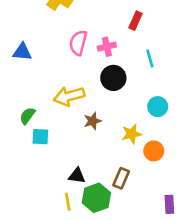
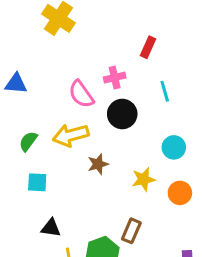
pink semicircle: (78, 43) -> (81, 94), moved, turned -50
green semicircle: (27, 116) -> (28, 141), moved
orange circle: (154, 151) -> (180, 193), moved
black triangle: (77, 176) -> (51, 228), moved

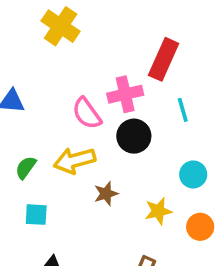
red rectangle: (148, 47) -> (164, 59), size x1.6
pink cross: (115, 78) -> (125, 94), size x1.4

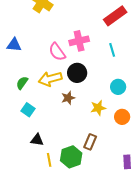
red rectangle: (164, 59) -> (115, 16), moved, turned 30
black circle: (134, 136) -> (77, 73), moved
cyan square: (36, 215) -> (28, 110), turned 32

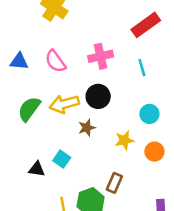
pink semicircle: (57, 52) -> (55, 61), moved
green semicircle: (22, 83) -> (29, 109), size x1.5
cyan square: (28, 110) -> (62, 159), moved
black triangle: (37, 140) -> (37, 169), moved

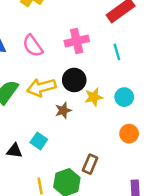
yellow star: (124, 140) -> (94, 97), moved

